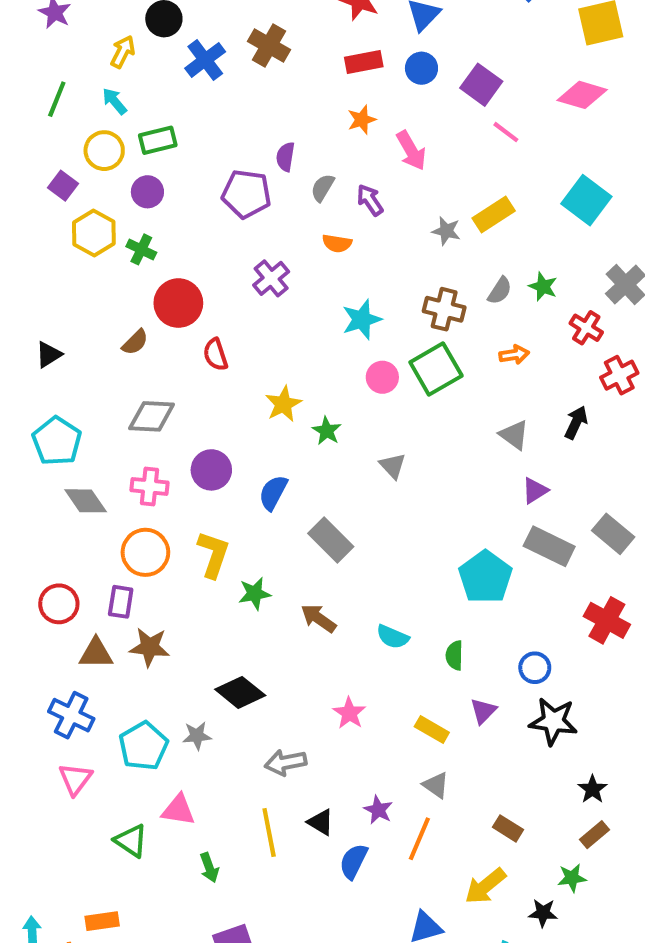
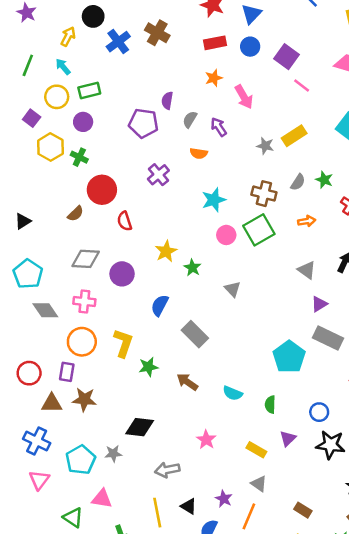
purple circle: (211, 470) -> (122, 274), moved
black diamond: (240, 692) -> (140, 427), turned -32

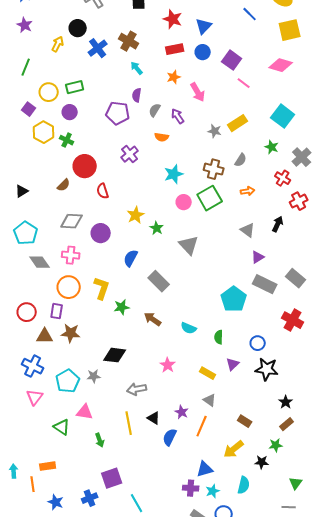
cyan arrow: (63, 67) -> (137, 68), moved
green star: (324, 180) -> (272, 147), moved
gray triangle: (233, 289) -> (189, 245), size x1.5

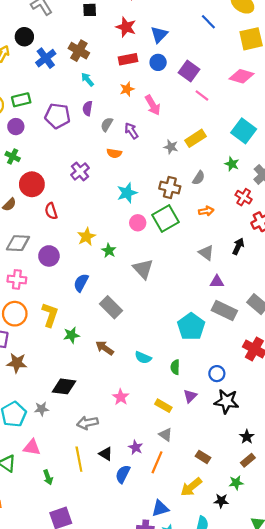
purple pentagon: (118, 113) -> (58, 116), moved
purple triangle: (258, 257) -> (217, 282), turned 32

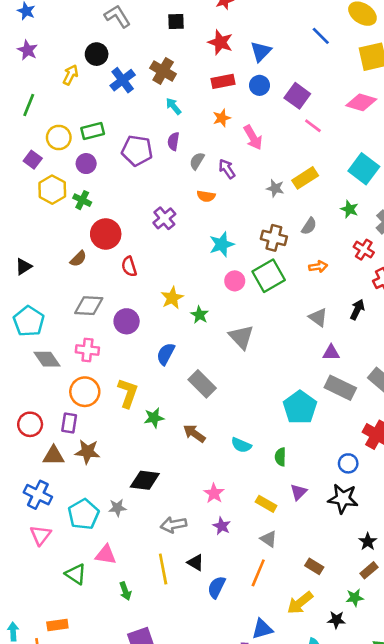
blue circle: (217, 374) -> (348, 463), moved
purple star: (136, 447) -> (222, 526), moved

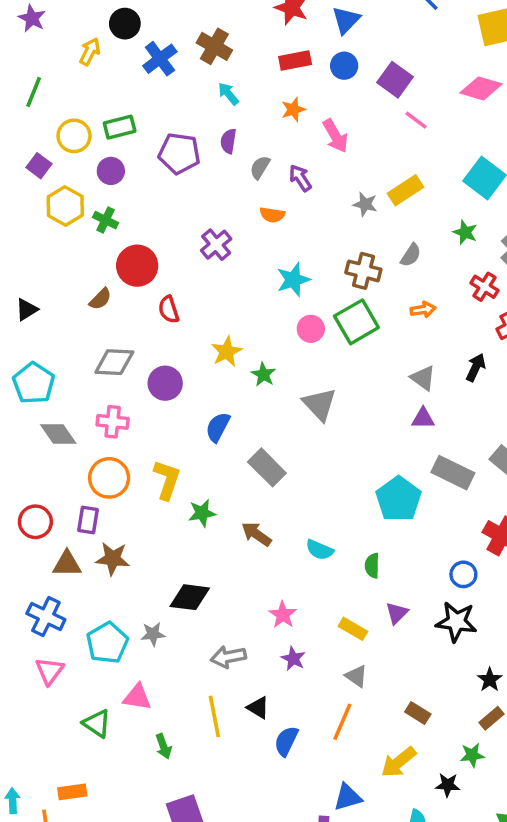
purple triangle: (331, 353) -> (423, 418), moved

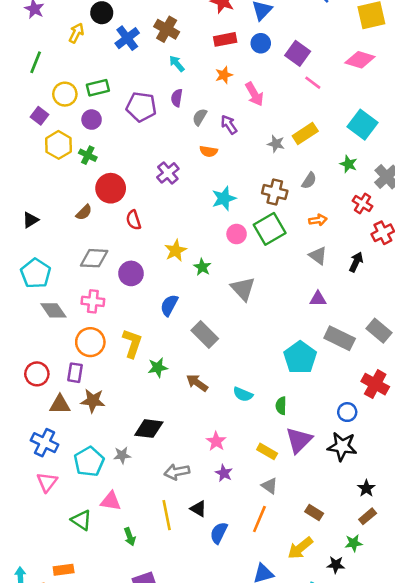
gray triangle: (423, 378) -> (318, 256), moved
purple triangle: (397, 613) -> (299, 440), size x1.6

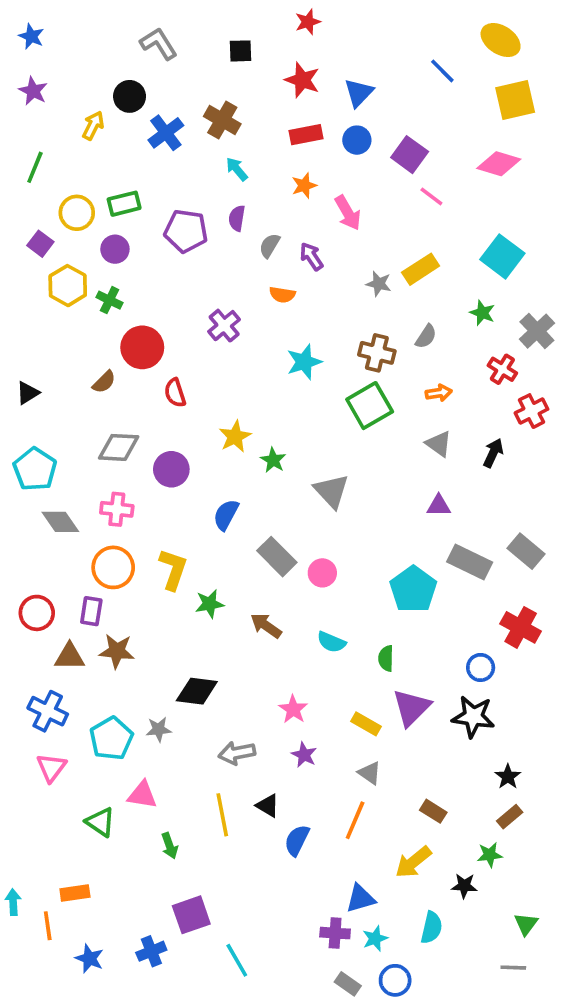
pink circle: (237, 234) -> (322, 573), moved

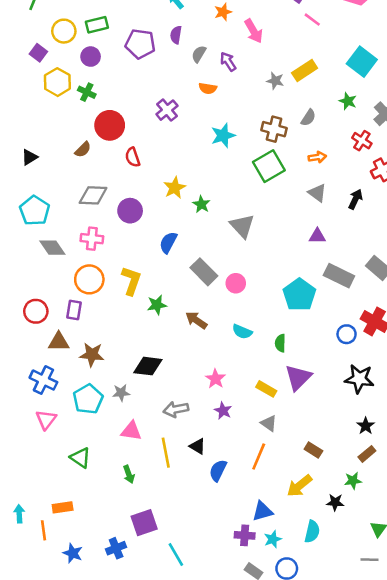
brown star: (117, 651) -> (92, 355), moved
blue circle: (481, 667) -> (347, 334), moved
black star: (473, 717) -> (359, 379), moved
pink triangle: (142, 795) -> (131, 431), moved

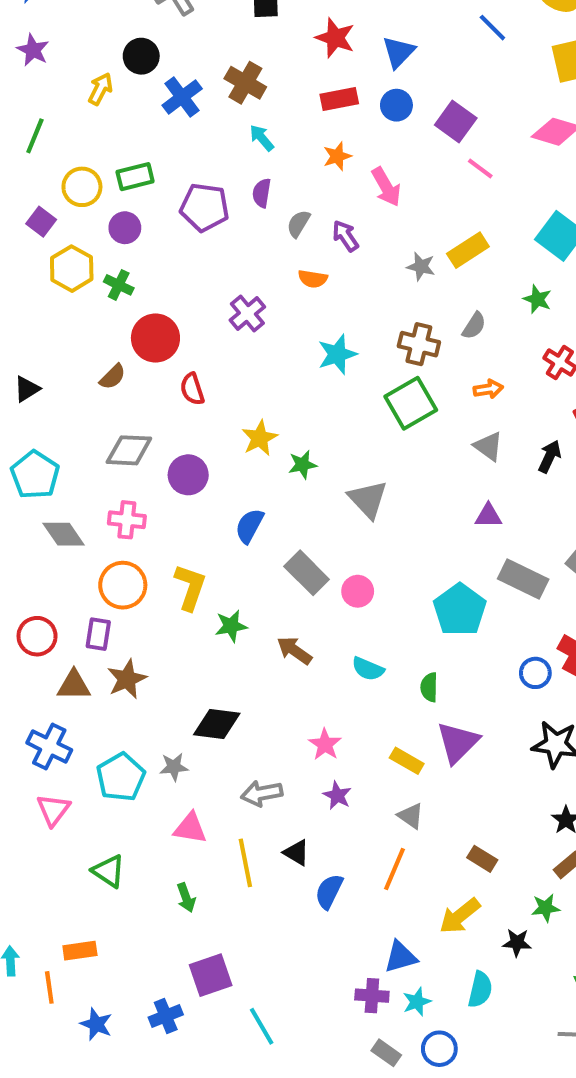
green star: (201, 204) -> (303, 465), turned 30
brown star: (92, 355) -> (127, 679), moved, turned -30

